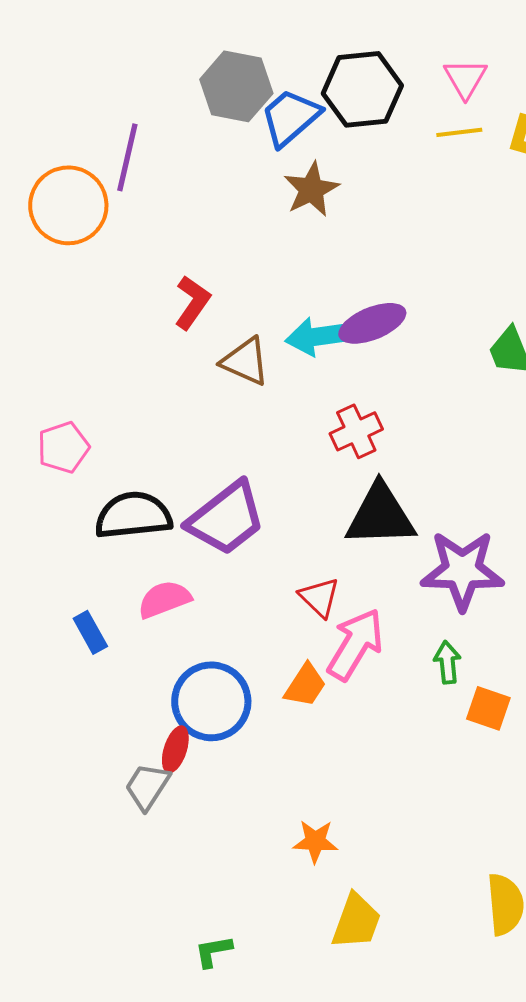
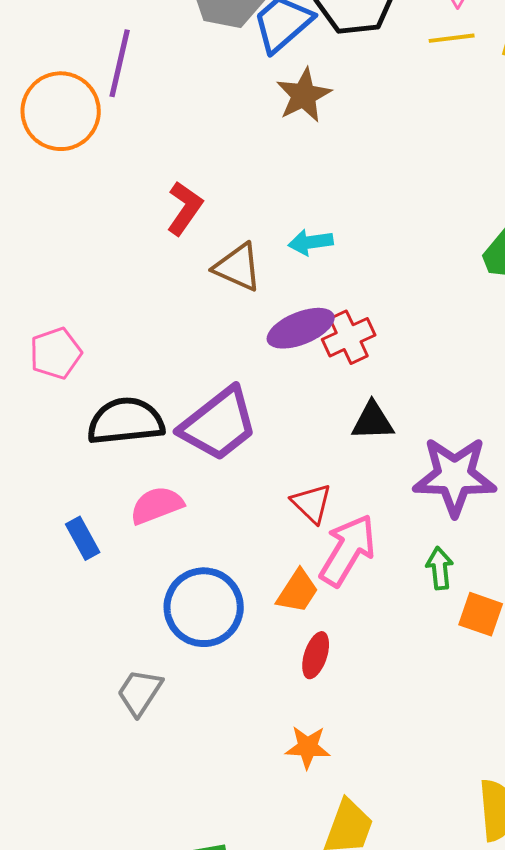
purple ellipse: (372, 323) -> (301, 328), moved
cyan arrow: (318, 336) -> (311, 242), size x0.7
black triangle: (380, 515) -> (373, 421), size x0.6
red ellipse: (175, 749) -> (316, 655), moved

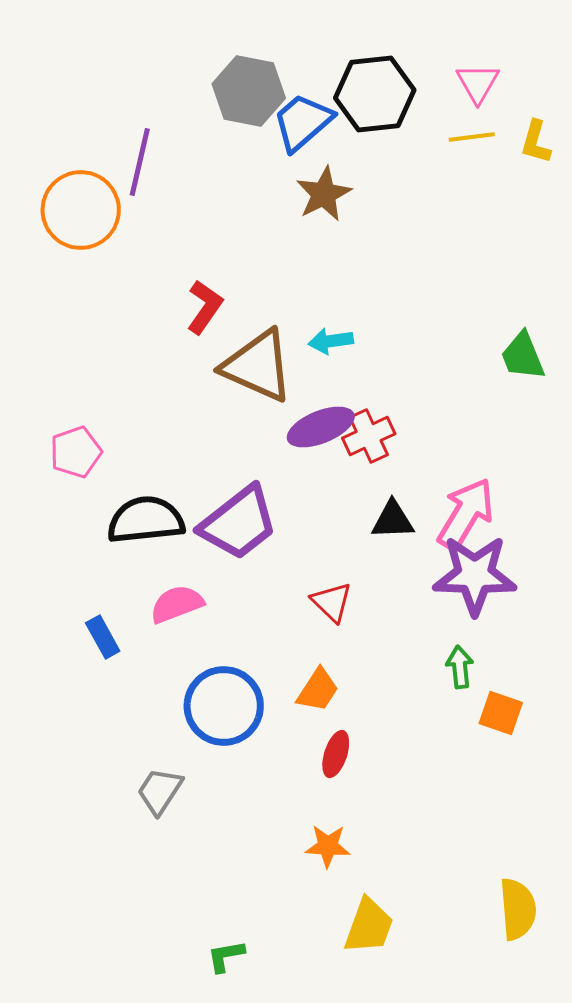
brown triangle: (238, 267) -> (258, 366), size x1.5
pink arrow: (348, 550) -> (466, 514), moved

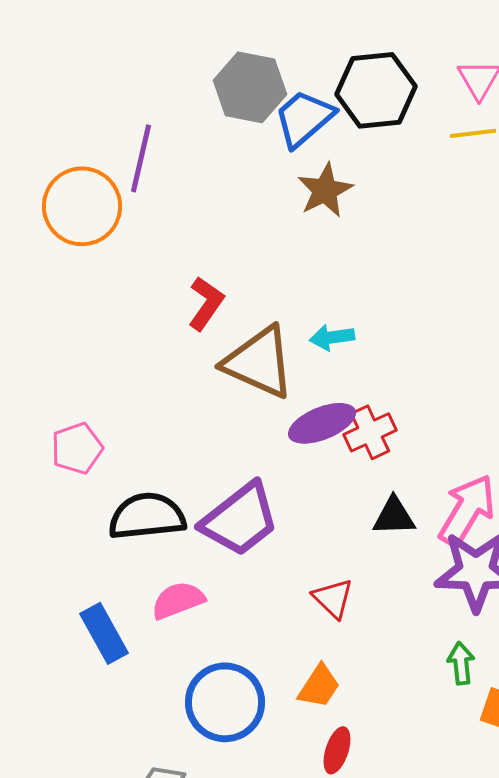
blue rectangle: (103, 637) -> (104, 633), size x1.4

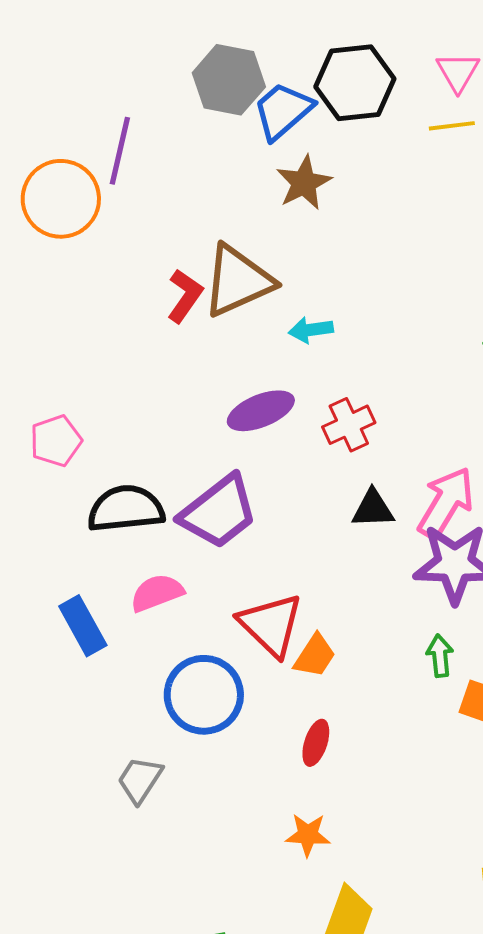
brown triangle: (259, 362) -> (238, 281), moved, turned -48
purple ellipse: (322, 423) -> (261, 411), moved
red triangle: (333, 598) -> (271, 625), moved, size x1.6
orange trapezoid: (319, 686) -> (315, 656), moved

